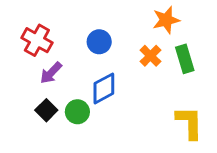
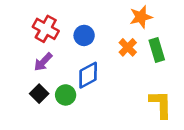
red cross: (37, 40) -> (46, 29), moved

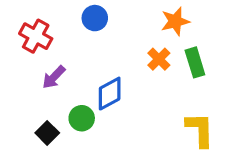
red cross: (46, 29) -> (36, 36), moved
blue circle: (84, 35) -> (95, 18), moved
black square: (39, 94) -> (47, 133), moved

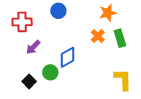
red cross: (36, 36) -> (22, 22), turned -30

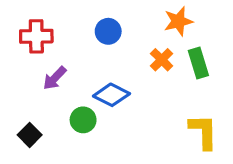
blue circle: (58, 11) -> (108, 31), moved
blue diamond: (67, 57) -> (111, 95), turned 55
black square: (29, 81) -> (30, 135), moved

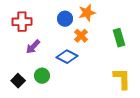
orange star: (178, 21) -> (87, 13), moved
orange cross: (162, 60) -> (81, 36), moved
green circle: (83, 120) -> (42, 76), moved

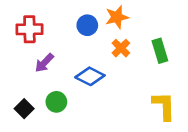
orange cross: (81, 36) -> (121, 48), moved

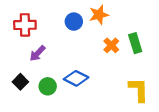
orange cross: (121, 48) -> (111, 45), moved
blue diamond: (90, 76) -> (76, 78), moved
black square: (24, 109) -> (20, 82), moved

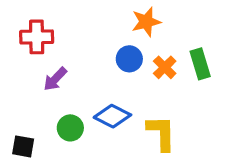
blue circle: (74, 22) -> (129, 59), moved
black square: (20, 82) -> (23, 146), moved, turned -35
yellow L-shape: (139, 90) -> (161, 133), moved

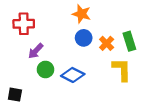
orange star: (146, 22) -> (81, 14), moved, turned 30
green circle: (70, 128) -> (45, 69), moved
yellow L-shape: (161, 133) -> (122, 69), moved

